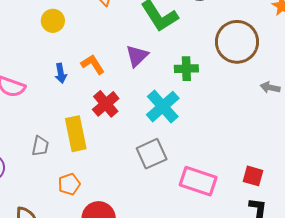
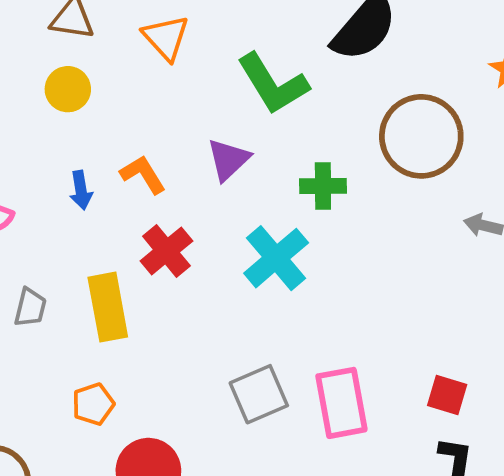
gray trapezoid: (40, 146) -> (30, 307), moved
gray square: (152, 154) -> (259, 394), moved
pink rectangle: (198, 181) -> (341, 403), turned 60

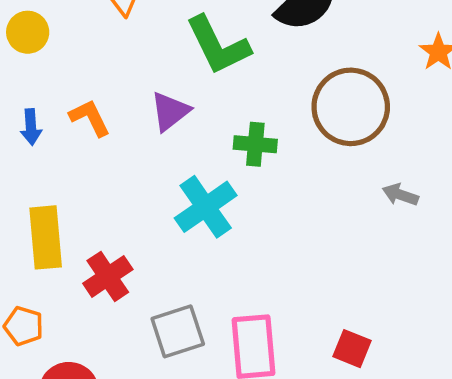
red cross: (166, 251) -> (108, 276), moved
orange pentagon: (93, 404) -> (24, 326), turned 30

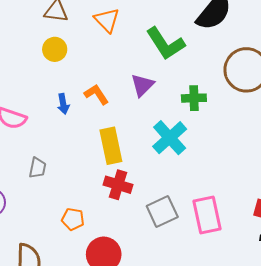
yellow rectangle: (46, 237) -> (111, 146), moved
red cross: (108, 276) -> (118, 185), turned -32

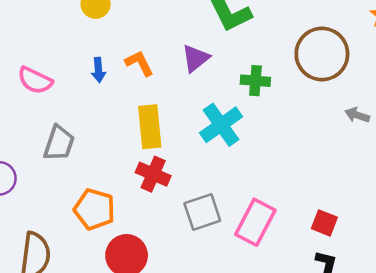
gray trapezoid: (37, 168) -> (59, 143), size x1.4
pink rectangle: (207, 215) -> (255, 222), turned 33
orange pentagon: (73, 219) -> (94, 209), size x1.5

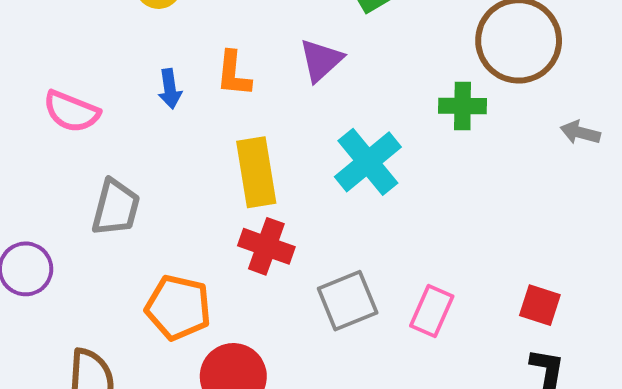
orange L-shape: (139, 63) -> (233, 74), turned -144
green cross: (255, 81) -> (463, 106), moved
pink rectangle: (255, 222) -> (432, 311), size x0.7

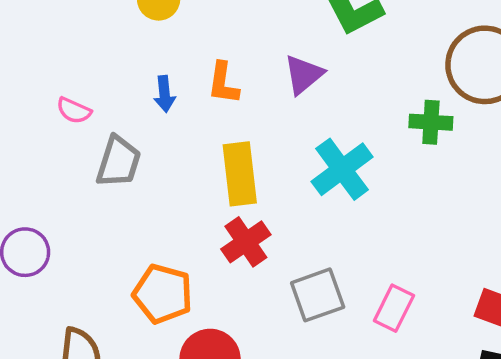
pink semicircle: (71, 112) -> (74, 111), size x0.7
gray trapezoid: (116, 208) -> (118, 162), moved
red cross: (266, 246) -> (246, 242), turned 33

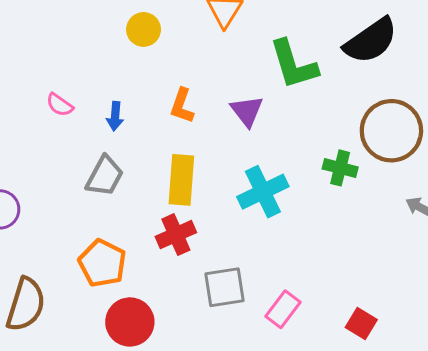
purple triangle: (304, 74) -> (247, 111), turned -39
blue arrow: (165, 94) -> (115, 116), moved
gray trapezoid: (118, 162) -> (105, 176), moved

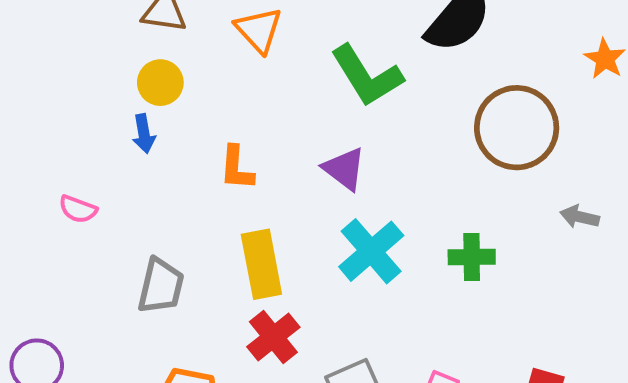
purple triangle: (247, 111) -> (344, 169), moved
blue arrow: (115, 116) -> (144, 134), moved
green cross: (340, 168) -> (472, 257), moved

